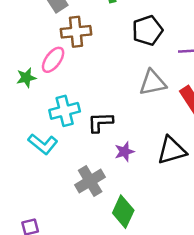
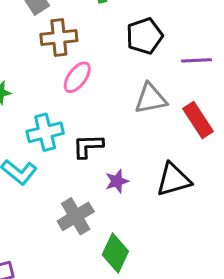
pink ellipse: (53, 60) -> (77, 77), moved

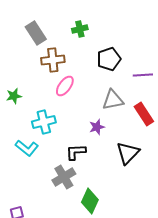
black L-shape: (88, 146) -> (76, 152), moved
black triangle: (174, 180) -> (128, 153), turned -30
purple star: (117, 181) -> (97, 127), moved

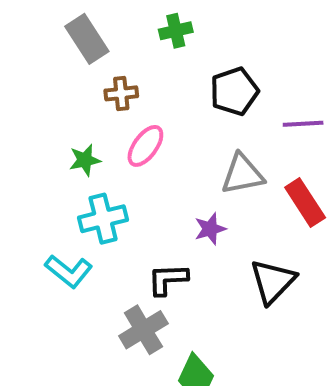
brown cross: (53, 60) -> (121, 93), size x0.7
green star: (14, 96) -> (85, 160), moved

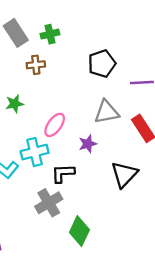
green cross: (176, 31) -> (50, 34), moved
pink ellipse: (145, 146) -> (55, 125), moved
cyan cross: (103, 219) -> (35, 152), moved

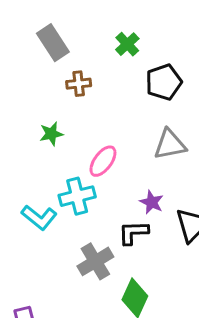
green cross: (50, 34) -> (127, 44), moved, turned -30
purple star: (88, 144) -> (152, 202), moved, turned -30
black L-shape: (63, 173) -> (133, 233), moved

